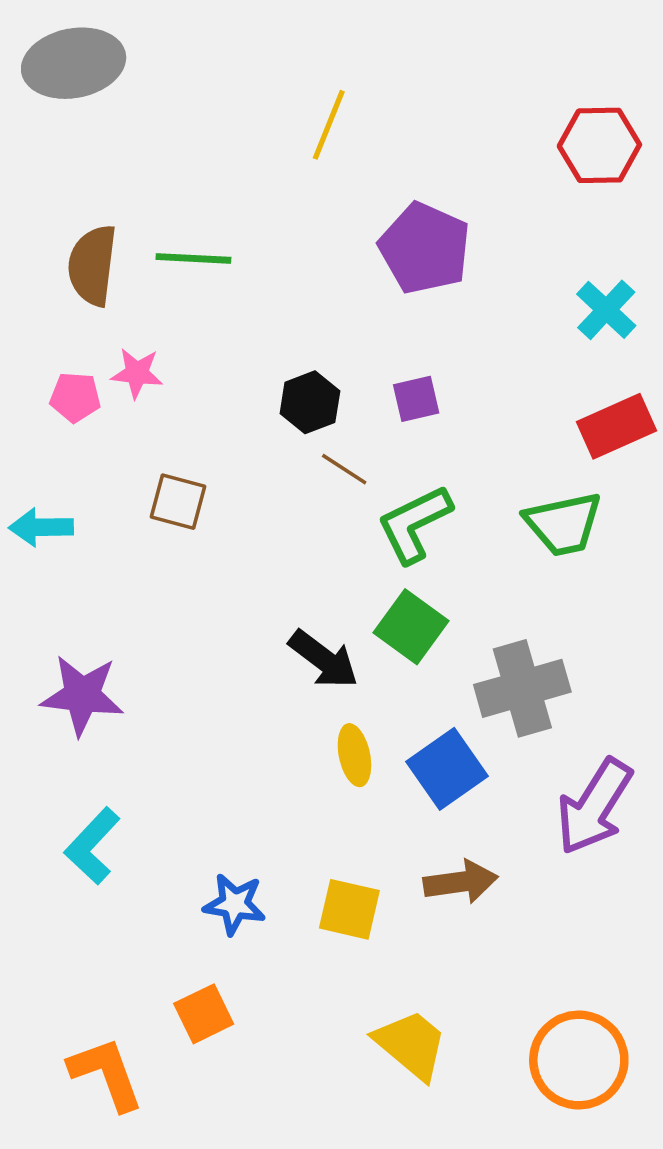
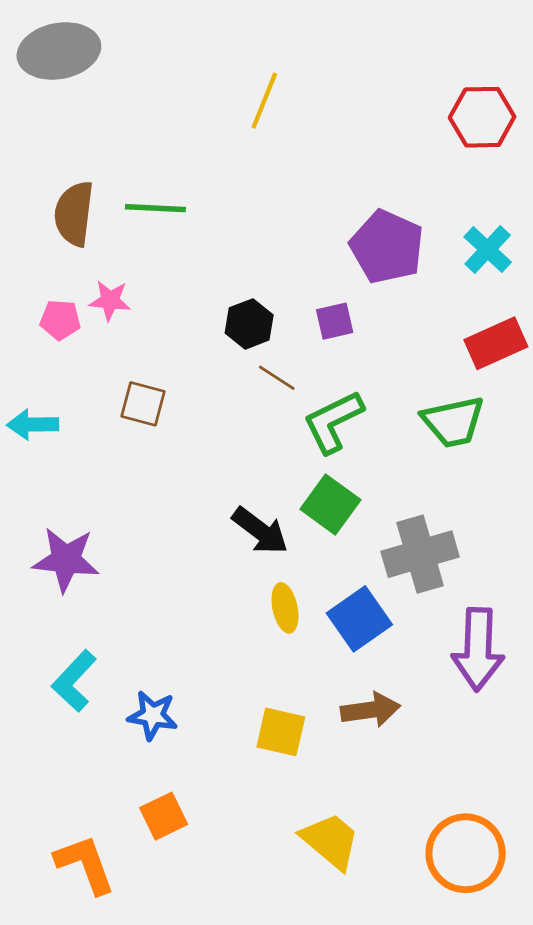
purple pentagon: (425, 248) -> (387, 247), moved
purple arrow: (594, 807) -> (478, 649), turned -30
blue star: (235, 904) -> (153, 715), moved

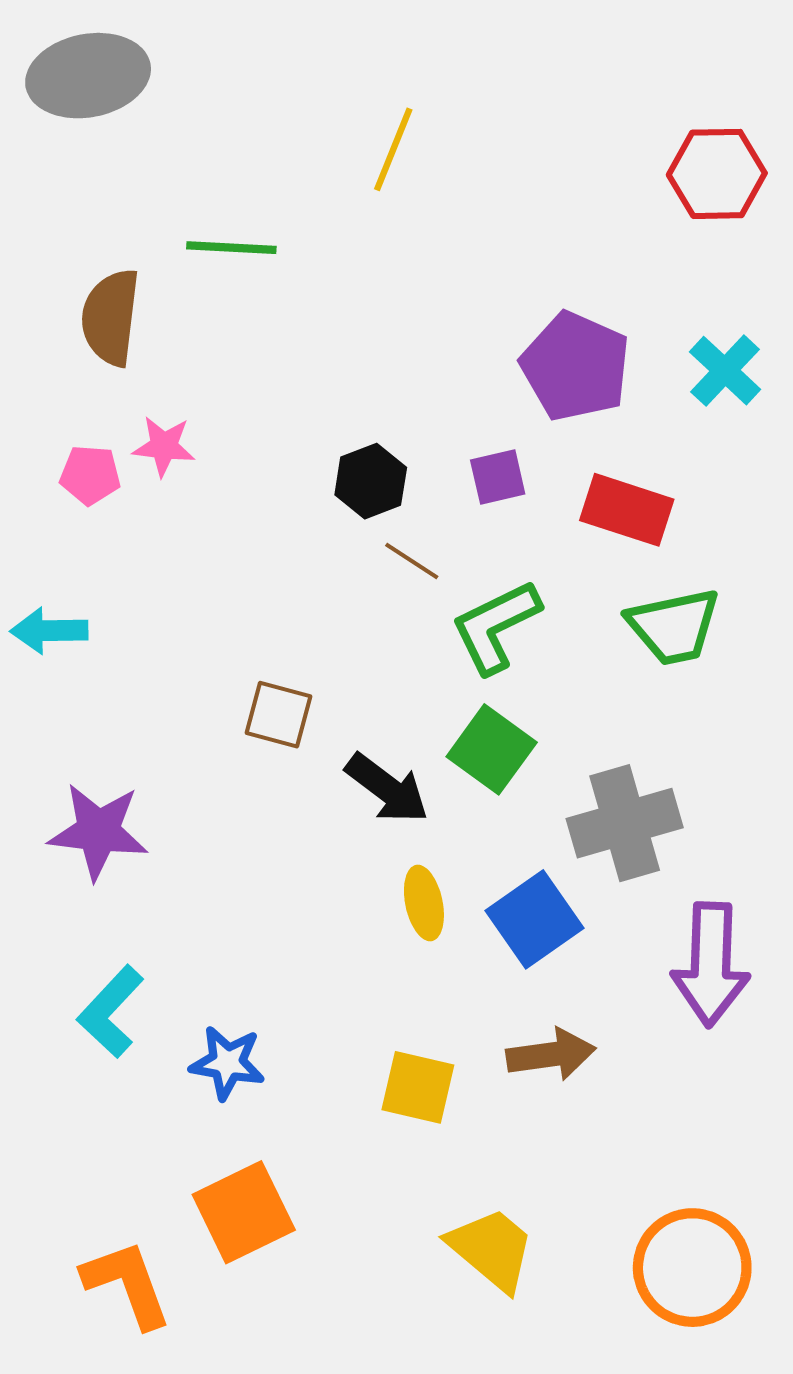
green line: (155, 208) -> (231, 248), moved
red rectangle: (496, 343) -> (627, 510), moved, turned 42
brown square: (143, 404) -> (279, 715), moved
orange square: (164, 816) -> (244, 1212), size x1.4

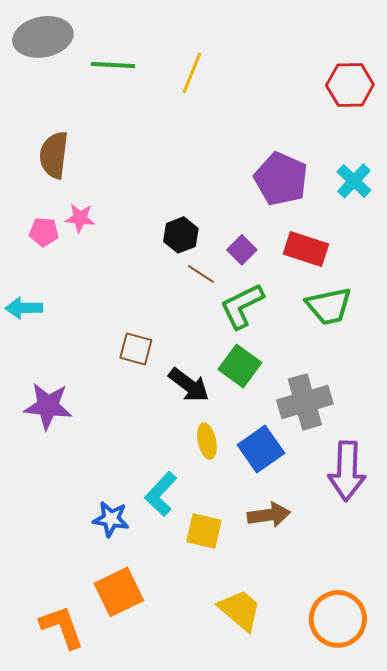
green line: (231, 248) -> (113, 65), moved
purple square: (498, 477) -> (242, 250), moved, turned -32
cyan L-shape: (111, 1012) -> (161, 494), moved

